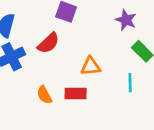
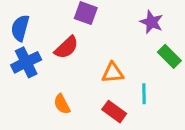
cyan line: (130, 83) -> (144, 94), moved
red rectangle: (76, 93) -> (114, 112), moved, turned 35

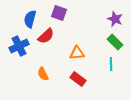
purple star: (151, 22) -> (115, 19), moved
blue semicircle: (20, 28) -> (30, 19), moved
cyan line: (144, 94) -> (111, 64), moved

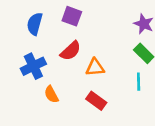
red semicircle: (46, 36) -> (71, 51), moved
blue cross: (19, 46) -> (33, 66), moved

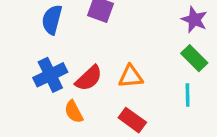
red semicircle: (71, 51) -> (89, 78), moved

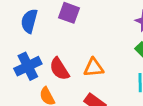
red semicircle: (89, 78) -> (59, 69), turned 100

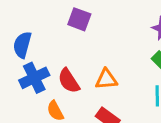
blue semicircle: (29, 21) -> (22, 45), moved

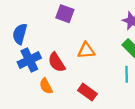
orange triangle: (106, 79) -> (86, 51), moved

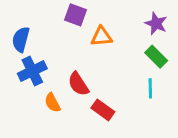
orange triangle: (86, 51) -> (101, 36), moved
red semicircle: (57, 62) -> (78, 84), moved

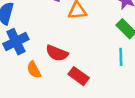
red semicircle: (78, 84) -> (57, 53), turned -35

